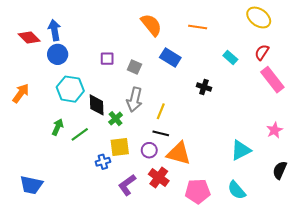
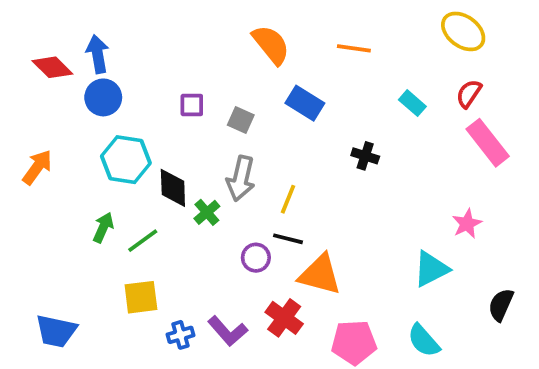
pink star: (275, 130) -> (467, 224), moved
yellow square: (120, 147) -> (141, 297), moved
purple circle: (149, 150) -> (256, 258), moved
blue cross: (103, 162) -> (181, 335), moved
purple L-shape: (127, 185) -> (228, 331), turned -95

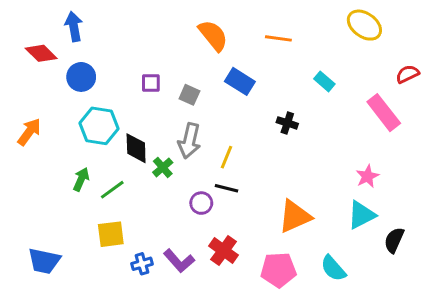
blue arrow: (98, 54) -> (74, 27), moved
red semicircle: (469, 94) -> (407, 74), moved, turned 30
cyan triangle: (431, 269) -> (361, 215), moved
orange triangle: (320, 275) -> (295, 216), moved, turned -39

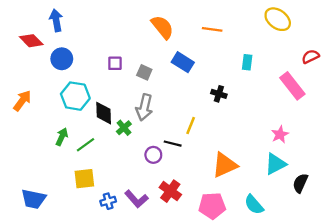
cyan rectangle: (324, 81) -> (247, 62), turned 56
yellow line: (227, 157) -> (191, 125), moved

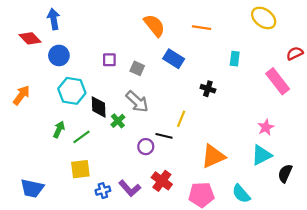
gray arrow: (144, 107) -> (137, 102), turned -60

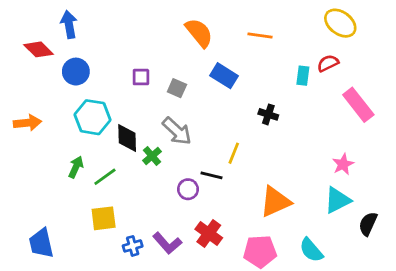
red semicircle: (295, 53) -> (328, 63), moved
orange arrow: (21, 95) -> (27, 123), turned 48
blue trapezoid: (32, 188) -> (41, 243), turned 65

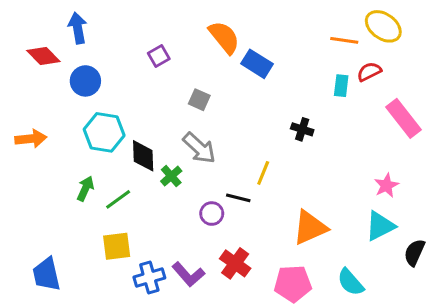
orange line: (260, 36) -> (344, 40), moved
blue rectangle: (224, 76) -> (257, 64), moved
purple square: (141, 77) -> (159, 56), moved, turned -30
blue cross: (133, 246) -> (149, 277), size x1.4

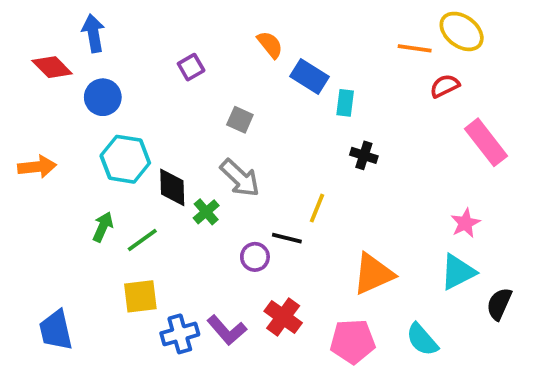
orange semicircle: (224, 37) -> (270, 45), size x0.7
cyan rectangle: (341, 86) -> (345, 103), moved

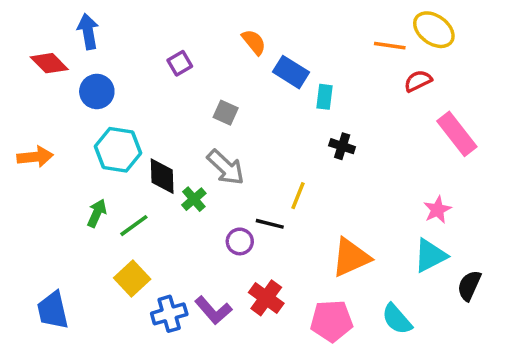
yellow square: (140, 296) -> (132, 279), turned -36

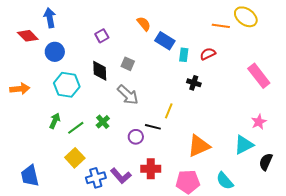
red semicircle: (418, 81) -> (208, 54), moved
black diamond: (162, 176) -> (100, 71), moved
green cross: (194, 199) -> (103, 122), moved
pink star: (437, 210) -> (259, 122), moved
red cross: (266, 298) -> (151, 169), turned -36

